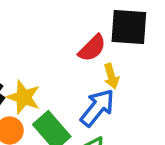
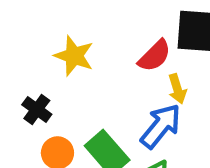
yellow star: (24, 97) -> (74, 56), moved

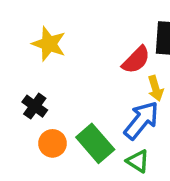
yellow star: (74, 56) -> (49, 44), moved

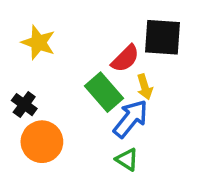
orange circle: (53, 143) -> (42, 142), size x1.5
green rectangle: (95, 143) -> (104, 92), moved

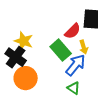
yellow star: (38, 43) -> (24, 41), moved
black cross: (24, 105) -> (16, 57), size x1.5

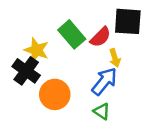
green rectangle: (61, 50) -> (72, 34), moved
orange circle: (26, 78) -> (55, 94), moved

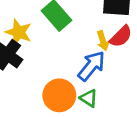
red semicircle: (100, 37) -> (121, 36), moved
orange circle: (55, 94) -> (59, 95), moved

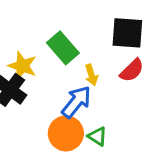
yellow arrow: (103, 41) -> (91, 75), moved
blue arrow: (92, 66) -> (76, 102), moved

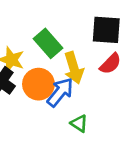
yellow arrow: (91, 75) -> (74, 68), size x1.6
orange circle: (66, 133) -> (38, 84), moved

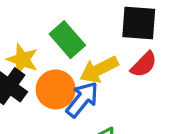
yellow arrow: (74, 68) -> (99, 70), turned 80

